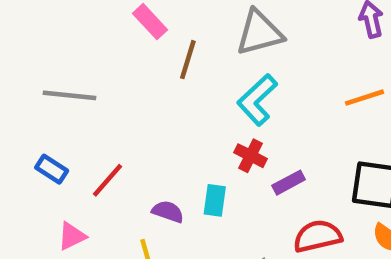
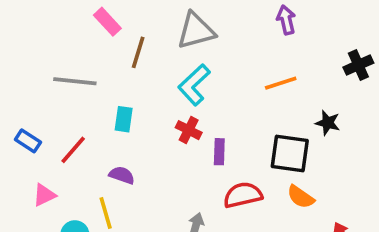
gray line: (70, 95) -> (75, 81), moved
purple rectangle: (289, 183) -> (219, 152), turned -60
cyan rectangle: (215, 200) -> (124, 119), moved

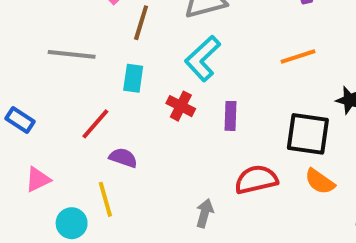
cyan rectangle: (124, 119) -> (133, 78), moved
red cross: (189, 130) -> (181, 106), moved
red line: (73, 150) -> (95, 124), moved
purple rectangle: (219, 152) -> (230, 116), moved

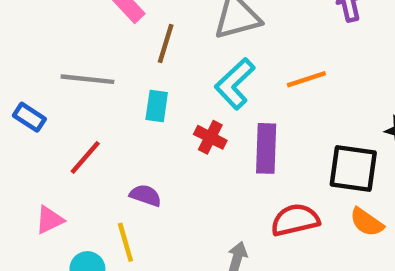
orange line: (298, 56) -> (306, 79), moved
purple rectangle: (230, 116) -> (266, 148), size x1.5
blue rectangle: (20, 120) -> (29, 117), moved
red line: (95, 124) -> (85, 157), moved

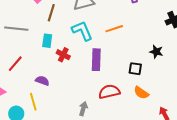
cyan L-shape: (235, 84) -> (82, 31), turned 110
red cross: (210, 137) -> (63, 55), moved
black square: (353, 169) -> (135, 69), size x0.6

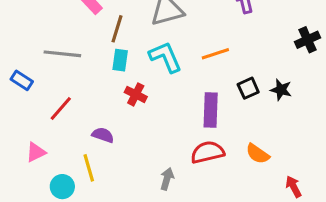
cyan rectangle: (47, 41) -> (120, 60), moved
purple rectangle: (96, 60) -> (211, 110), moved
black square: (135, 69) -> (248, 88), moved, turned -32

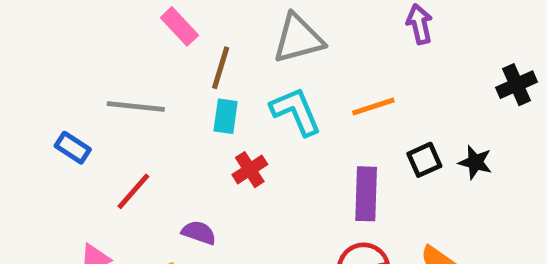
red cross: (136, 94) -> (250, 170), turned 30

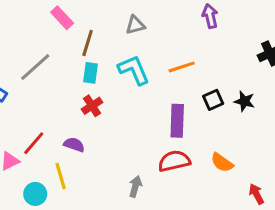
gray triangle: (298, 39) -> (135, 25), size x0.6
gray line: (136, 106) -> (35, 67), turned -48
red cross: (250, 170) -> (92, 106), moved
red line: (133, 191) -> (34, 143), moved

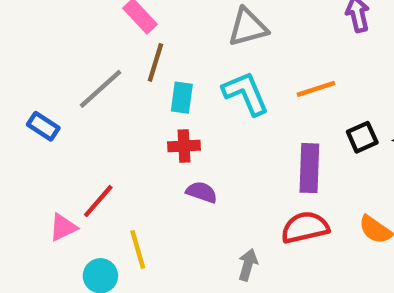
gray triangle: (135, 25) -> (248, 27), size x1.4
brown line: (88, 43) -> (155, 62), moved
red cross: (92, 106) -> (184, 146), turned 30
purple semicircle: (74, 145) -> (202, 192), moved

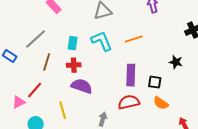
brown line: (155, 62) -> (47, 62), moved
black square: (362, 137) -> (155, 82), moved, turned 32
purple semicircle: (202, 192) -> (82, 86), size x1.5
yellow line: (138, 249) -> (63, 110), moved

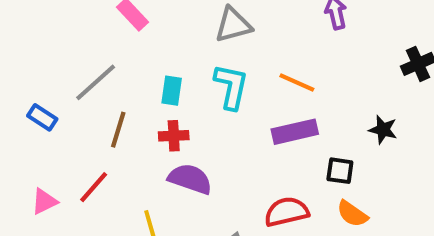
orange line: (134, 39) -> (297, 82), turned 42
cyan L-shape: (102, 41) -> (231, 87), turned 35
purple rectangle: (131, 75) -> (295, 132), moved, turned 75
pink triangle: (19, 102) -> (44, 201), moved

